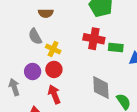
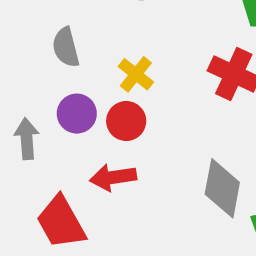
gray semicircle: (35, 36) -> (66, 47), moved
red arrow: (54, 94) -> (113, 177), turned -90

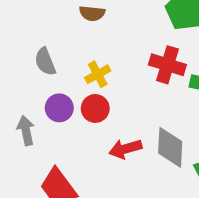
yellow cross: (136, 74) -> (98, 74), turned 30
red arrow: (113, 177) -> (125, 149), moved

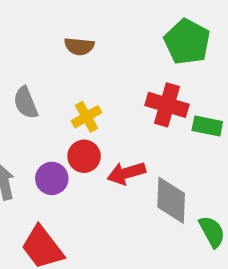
purple circle: (59, 108) -> (52, 178), moved
red arrow: (125, 149) -> (126, 173), moved

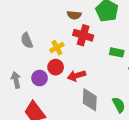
brown semicircle: (79, 46) -> (74, 15), moved
red cross: (167, 105) -> (83, 35), moved
gray diamond: (171, 200) -> (90, 100), moved

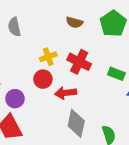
red cross: (83, 35) -> (79, 62), moved
gray semicircle: (27, 40) -> (14, 27), moved
purple circle: (40, 78) -> (15, 99), moved

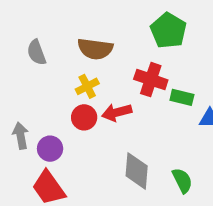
brown semicircle: (74, 22) -> (95, 49), moved, size x1.5
red cross: (79, 62) -> (151, 80), moved
red arrow: (65, 93) -> (117, 112), moved

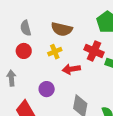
red circle: (84, 117) -> (24, 51), moved
purple circle: (50, 149) -> (47, 89), moved

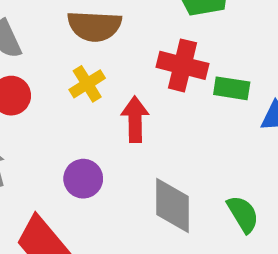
red arrow: (71, 69) -> (135, 119), turned 108

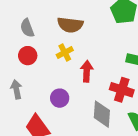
red cross: (182, 65) -> (122, 90), moved

